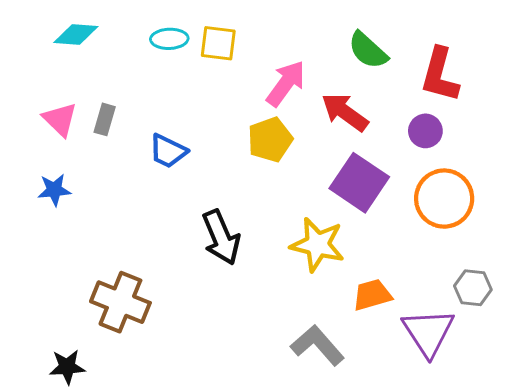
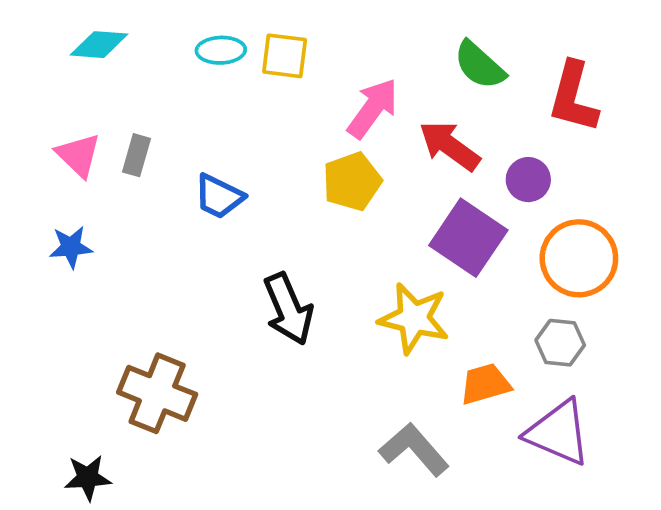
purple circle: (425, 131) -> (528, 180), moved
gray hexagon: (473, 288) -> (560, 343), moved
purple triangle: (428, 332) -> (558, 433), turned -34

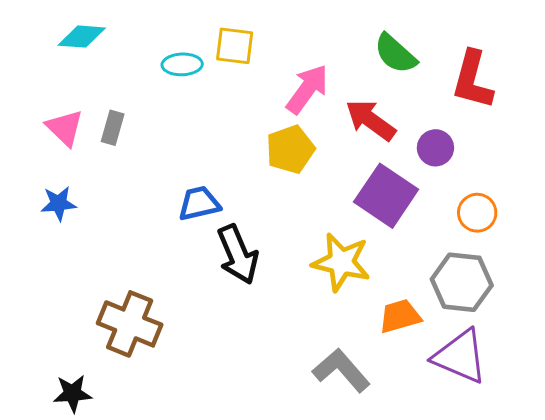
cyan ellipse: (221, 50) -> (182, 64), moved
blue trapezoid: (219, 196) -> (199, 203), moved, turned 141
orange circle: (579, 258) -> (477, 213), size x0.6
gray hexagon: (560, 343) -> (462, 282), size x1.5

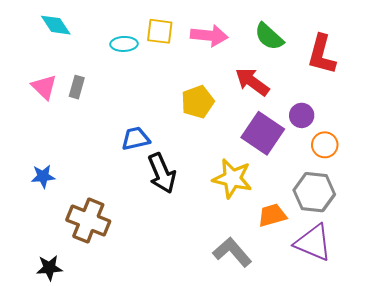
cyan diamond: (82, 37) -> (56, 25), turned 52
pink arrow: (307, 89) -> (209, 36), moved, turned 60
purple circle: (435, 148) -> (302, 115), moved
blue star: (59, 203) -> (43, 176), moved

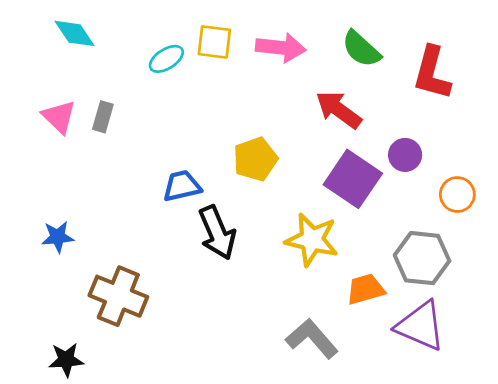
cyan ellipse: (124, 44) -> (166, 59), turned -30
yellow pentagon: (198, 102) -> (255, 159), moved
orange circle: (325, 145) -> (457, 194), moved

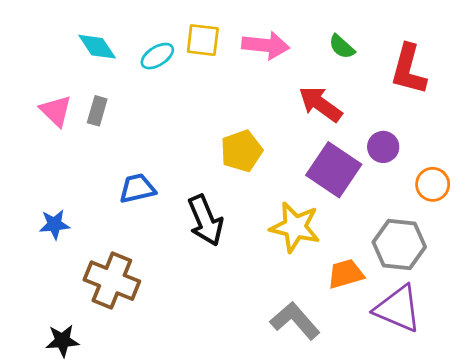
cyan diamond: (75, 33) -> (97, 47), moved
green semicircle: (361, 49) -> (342, 47), size x0.7
blue trapezoid: (182, 186) -> (137, 188), moved

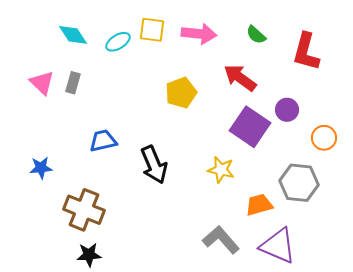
yellow pentagon: (242, 151) -> (181, 93), moved
yellow star: (295, 227) -> (221, 170), size x0.7
purple triangle: (398, 309) -> (278, 246), moved
black star: (62, 341) -> (89, 255), moved

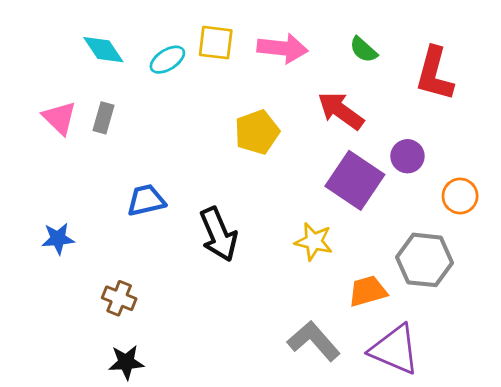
brown cross: (84, 210) -> (119, 298), size x0.6

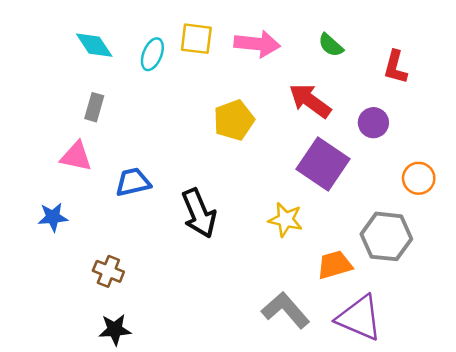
cyan ellipse: (167, 60) -> (152, 54), turned -36
red L-shape: (434, 74) -> (395, 67), size x0.7
pink triangle: (59, 118) -> (76, 156), moved, turned -32
purple circle: (407, 156) -> (373, 123), moved

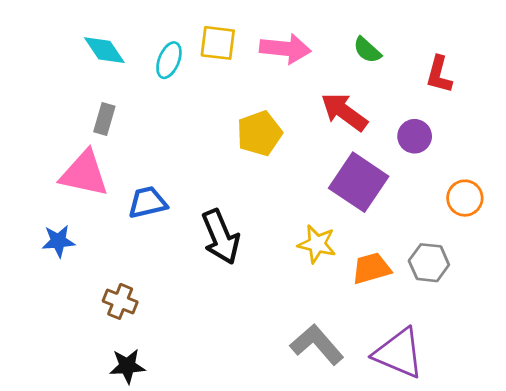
pink triangle: (76, 156) -> (84, 174), size x1.4
gray hexagon: (386, 236) -> (429, 263), size x0.7
orange trapezoid: (335, 265) -> (372, 268), moved

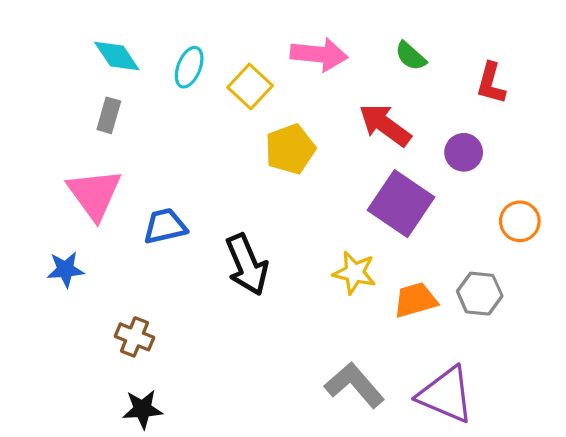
yellow square: (218, 43) -> (250, 86), moved, turned 36
gray rectangle: (104, 119) -> (109, 115), moved
pink triangle: (84, 174) -> (94, 194), turned 42

